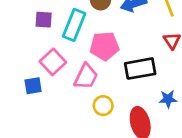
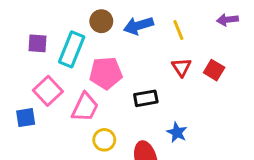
black rectangle: (140, 69) -> (146, 98), size x0.7
blue star: (168, 99) -> (177, 132), turned 30

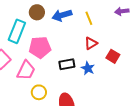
red triangle: (181, 67) -> (91, 43), turned 32
red square: (214, 70) -> (113, 56), moved
blue star: (177, 132) -> (88, 68), moved

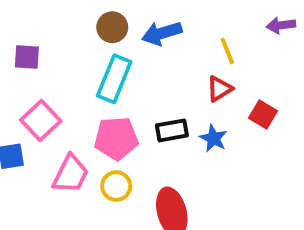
yellow line: (89, 18) -> (227, 51), moved
cyan rectangle: (17, 31) -> (114, 79), moved
pink pentagon: (40, 47) -> (116, 138), moved
pink trapezoid: (26, 70) -> (71, 174), moved

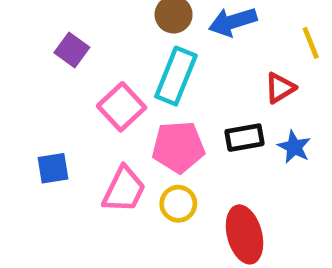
purple square: (27, 57) -> (72, 50), turned 32
red triangle: (219, 89) -> (280, 88), moved
pink square: (41, 121) -> (122, 107), moved

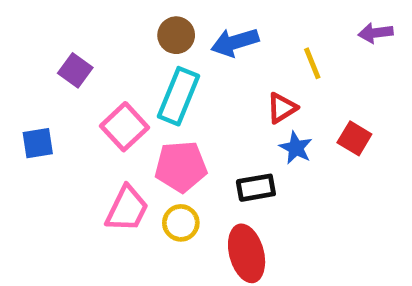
black rectangle: (245, 138) -> (256, 188), moved
blue star: (294, 147) -> (296, 148), moved
blue square: (53, 168) -> (38, 143), moved

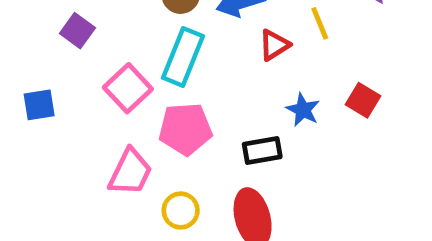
red triangle: (282, 108) -> (274, 45), moved
yellow circle: (181, 223) -> (181, 210), moved

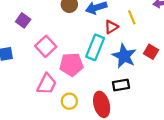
cyan rectangle: (183, 57) -> (95, 47), moved
blue star: (303, 110) -> (124, 56), size x1.6
black rectangle: (262, 151) -> (121, 85), moved

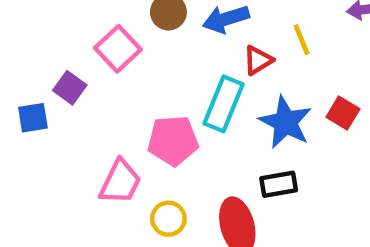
purple square: (23, 20) -> (70, 88), moved
pink square: (46, 46) -> (118, 49), moved

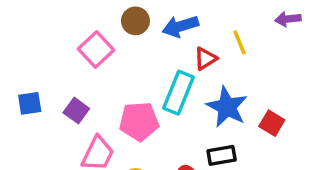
purple square: (70, 88) -> (76, 111), moved
red square: (343, 113) -> (272, 123), moved

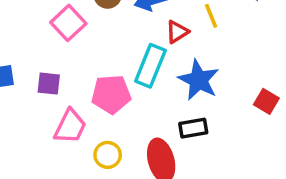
purple square: (76, 111) -> (49, 84), turned -30
red square: (272, 123) -> (266, 101), moved

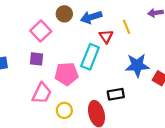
red triangle: (177, 32) -> (106, 36), turned -32
blue star: (199, 80) -> (137, 65), moved, turned -30
purple square: (49, 84) -> (36, 59), moved

